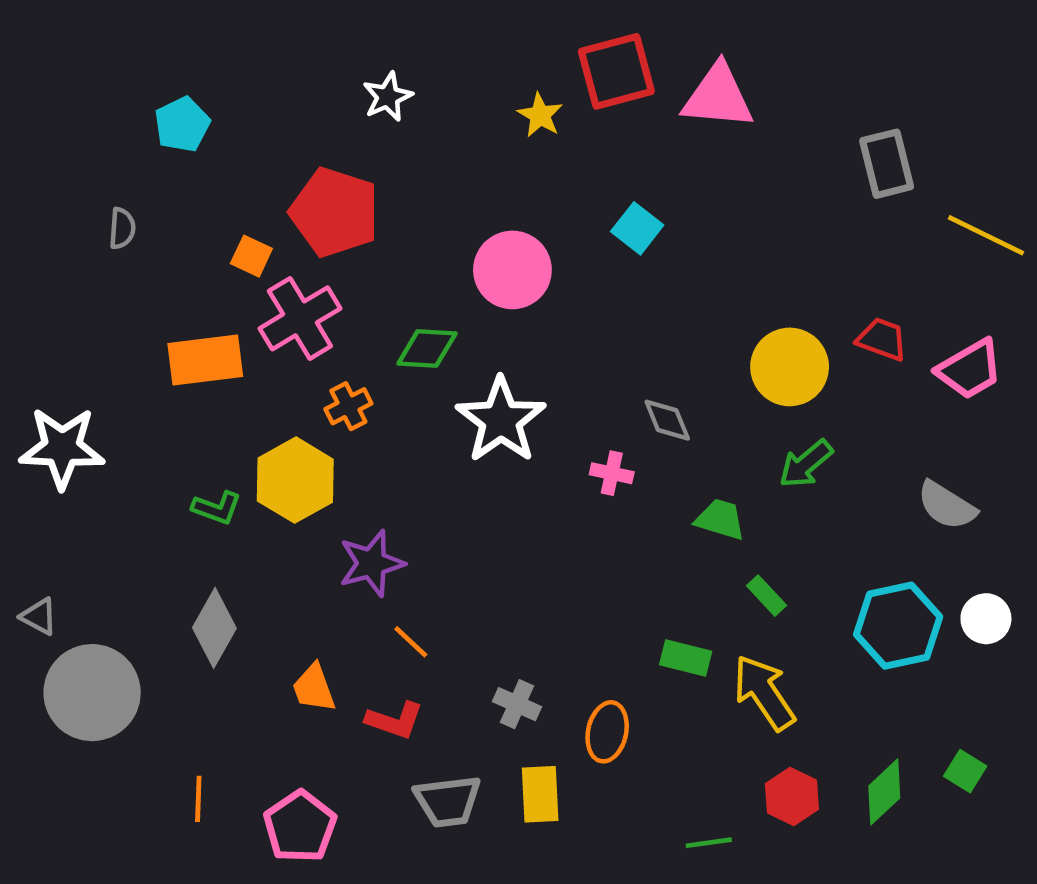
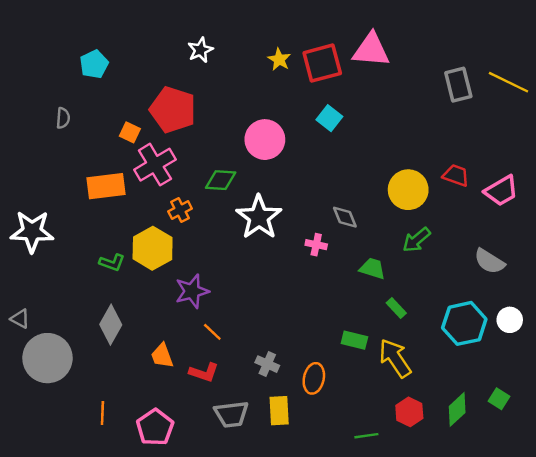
red square: (616, 71) -> (322, 63), moved
yellow line: (986, 235) -> (508, 82), moved

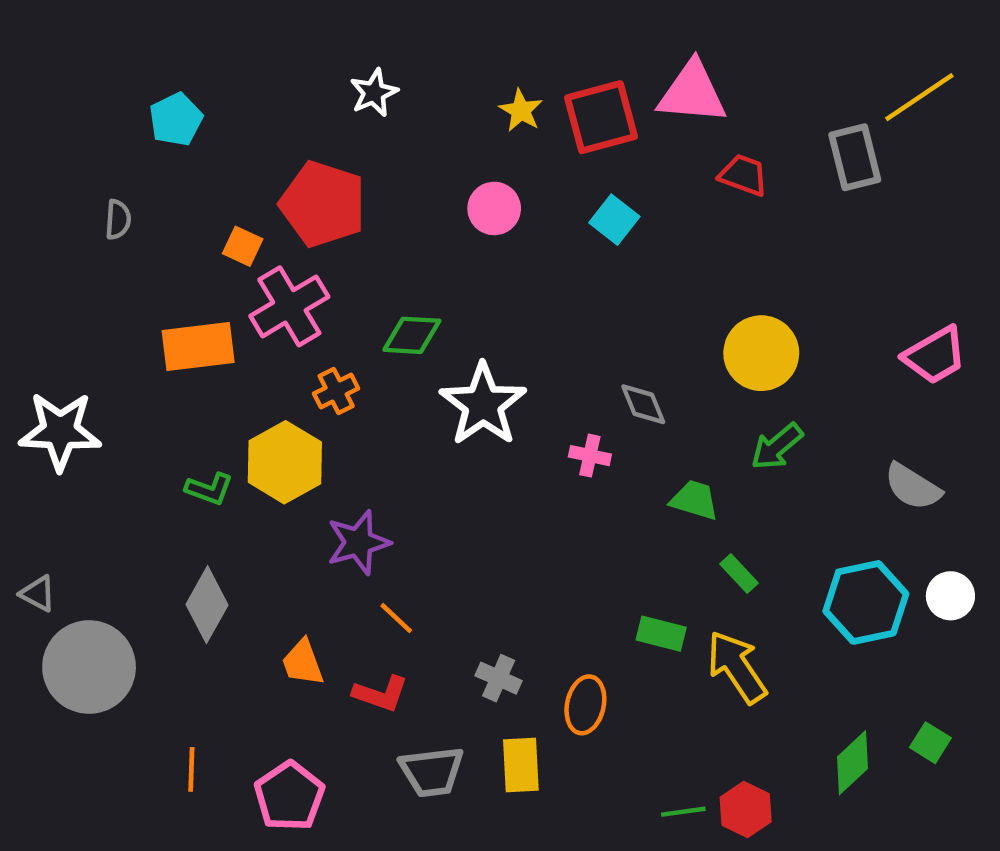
yellow line: (508, 82) -> (919, 97), moved, turned -60
pink circle: (265, 140) -> (494, 208), moved, size x0.7
red trapezoid: (456, 175) -> (743, 175), moved
red hexagon: (409, 412) -> (746, 809), moved

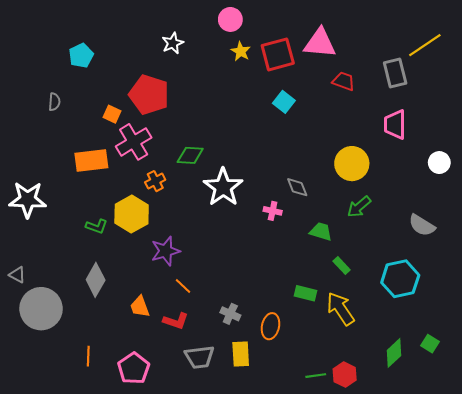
pink circle: (494, 208) -> (230, 19), moved
pink trapezoid: (935, 355) -> (395, 124), moved, turned 120
white circle: (950, 596) -> (439, 163), moved

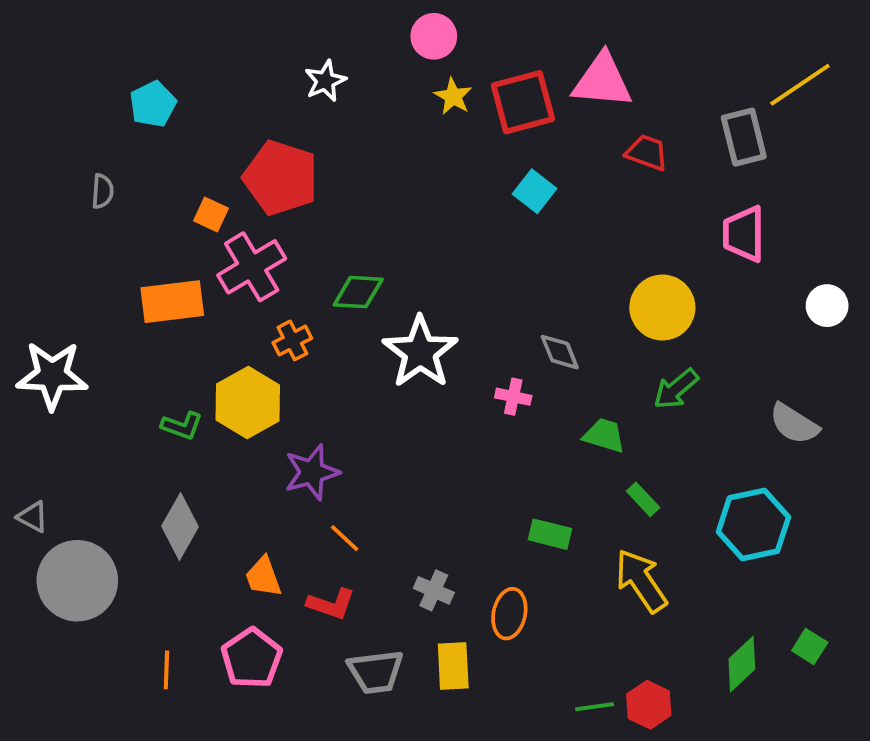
green rectangle: (305, 293) -> (550, 534), moved
pink pentagon: (134, 368) -> (252, 658), moved

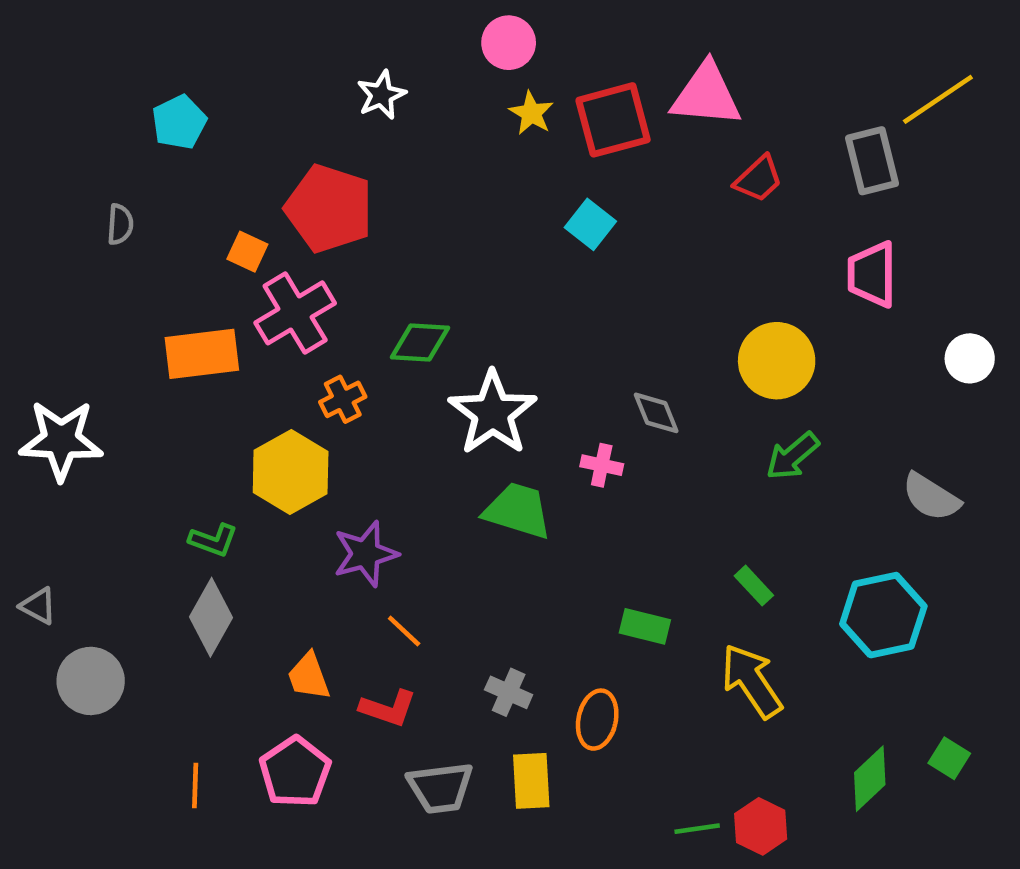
red trapezoid: (647, 153) -> (758, 179), turned 117
cyan square: (535, 191) -> (590, 224), moved
green L-shape: (182, 426) -> (213, 540), moved
green trapezoid: (604, 435) -> (518, 511), moved, size x1.4
gray circle: (77, 581) -> (91, 681), size x0.7

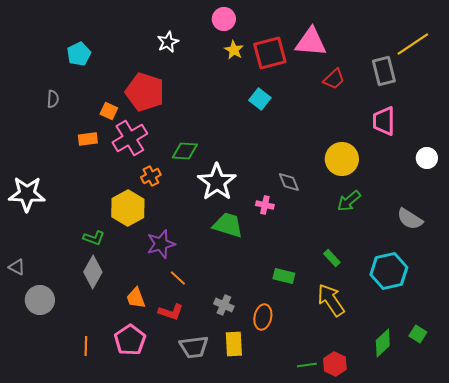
orange rectangle: (202, 354) -> (88, 139), moved, size x0.6

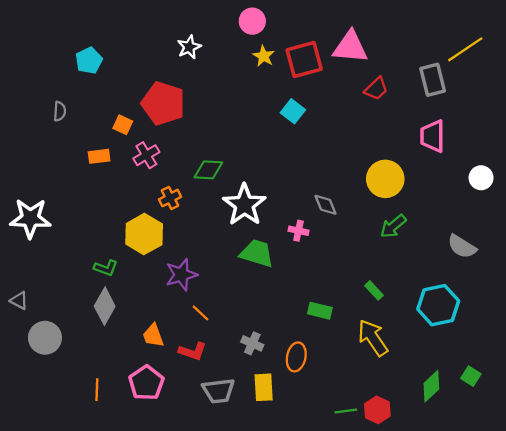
pink cross: (130, 138) -> (146, 155), size x0.7

